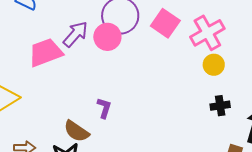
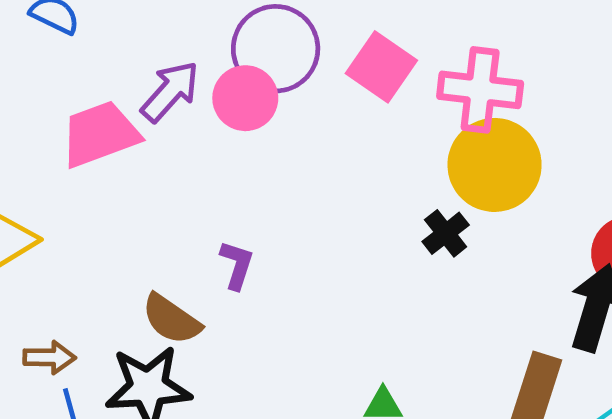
pink cross: (207, 33) -> (480, 90), turned 36
yellow circle: (214, 65) -> (495, 165), size x1.8
black cross: (220, 106) -> (446, 233), moved, turned -30

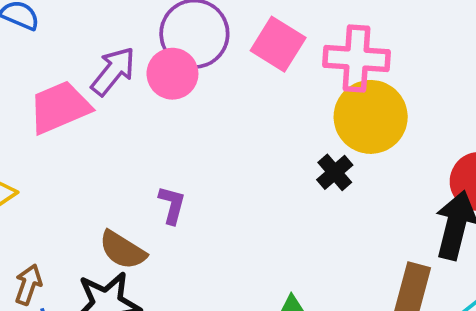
brown arrow: (49, 357) -> (28, 285), turned -69

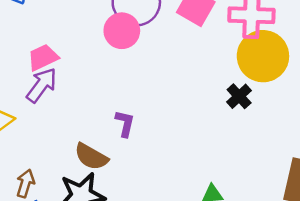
purple arrow: (113, 71) -> (42, 85), moved
pink trapezoid: (60, 107) -> (43, 57), size x0.7

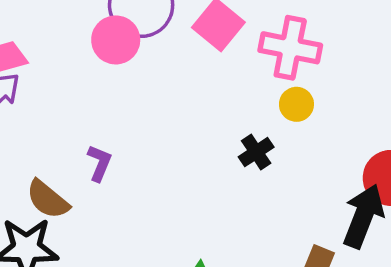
yellow circle: (263, 56) -> (296, 104), size x0.5

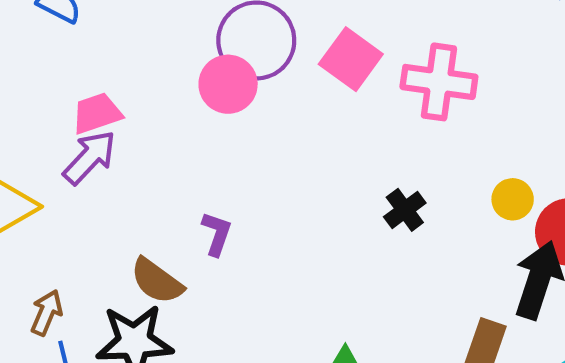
yellow circle: (296, 104) -> (513, 199), moved

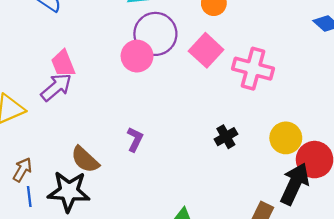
pink trapezoid: (97, 113) -> (63, 63), turned -100
yellow circle: (513, 199) -> (286, 138), size x1.4
purple L-shape: (217, 234) -> (135, 139), moved

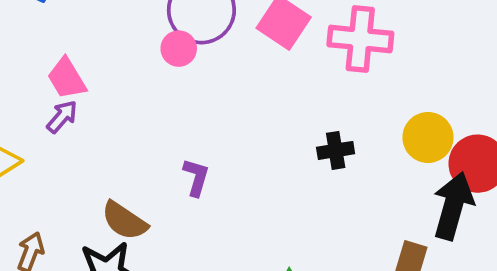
pink circle: (137, 56) -> (179, 49), size x0.7
purple arrow: (56, 87) -> (62, 117), size x0.7
black cross: (226, 137) -> (336, 150), turned 30

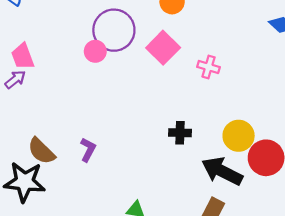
pink cross: (360, 39) -> (208, 67), size x0.6
purple L-shape: (196, 177) -> (88, 150), moved
black arrow: (453, 206) -> (222, 171), moved, turned -90

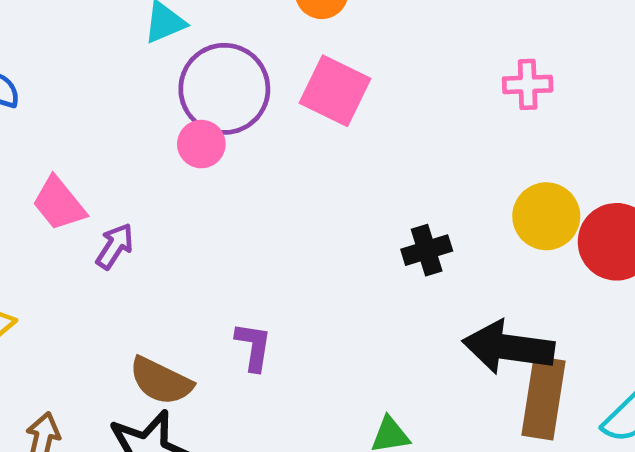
pink cross: (208, 67) -> (528, 84), moved
purple arrow: (15, 79) -> (115, 246), moved
black arrow: (222, 171) -> (508, 347), moved

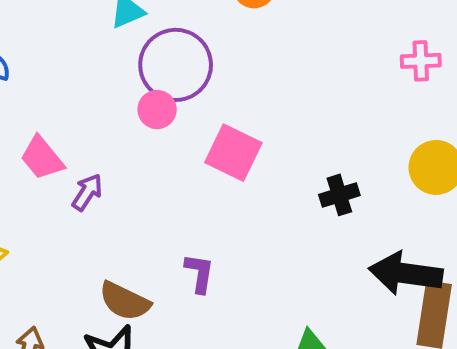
pink square: (335, 91) -> (233, 153), moved

